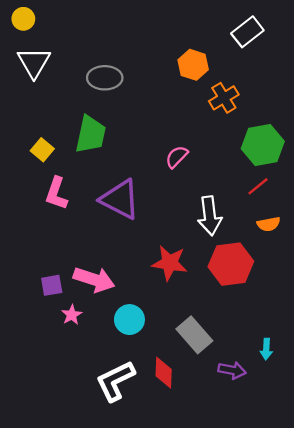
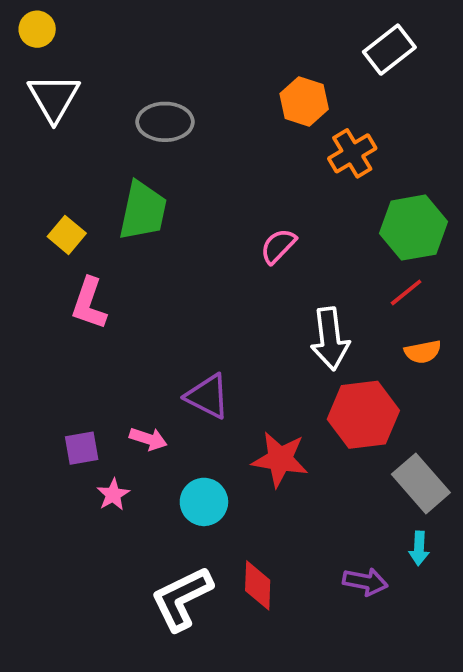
purple triangle: (120, 199) -> (208, 396), moved, size x0.7
red star: (170, 263) -> (280, 459), moved
pink arrow: (94, 279) -> (148, 439), size x0.6
gray rectangle: (194, 335) -> (421, 483), moved

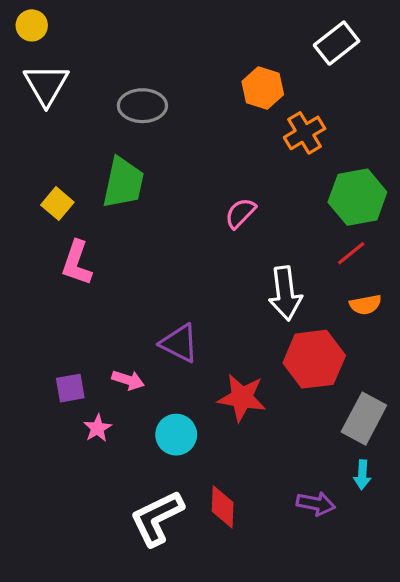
gray rectangle: (421, 483) -> (364, 419), turned 69

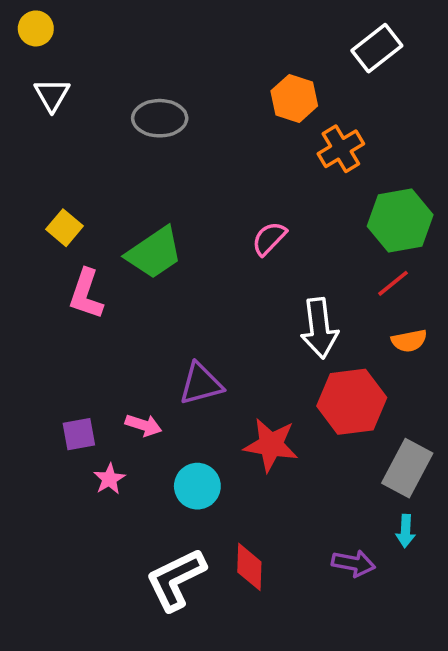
white triangle: (46, 85) -> (52, 95), size x0.7
green trapezoid: (123, 183) -> (154, 253), moved, turned 44
purple triangle: (179, 343) -> (201, 384), turned -42

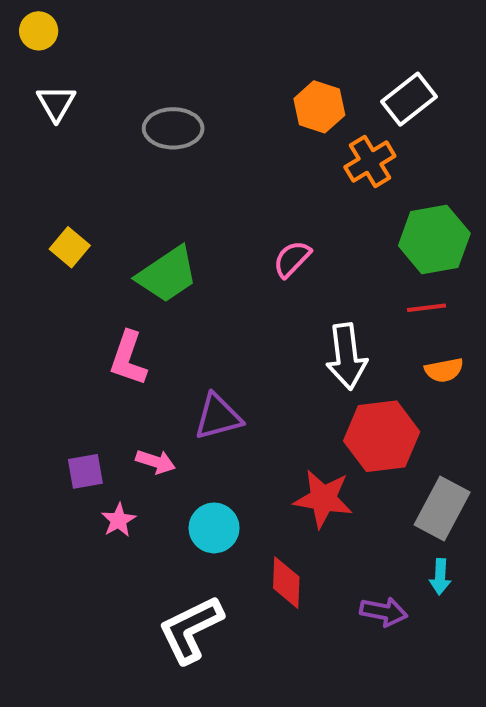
white rectangle: (377, 48) -> (409, 99), moved
red line: (393, 283) -> (427, 308), turned 32
pink L-shape: (86, 294) -> (128, 358), moved
red star: (271, 445) -> (323, 499), moved
red diamond: (249, 567) -> (286, 583), moved

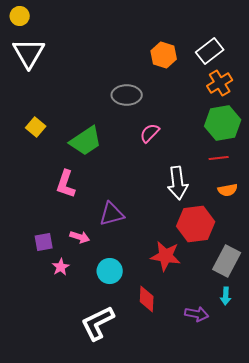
white triangle: (56, 103) -> (29, 53), size x1.6
gray ellipse: (173, 128) -> (127, 95), moved
orange cross: (370, 161) -> (220, 83), moved

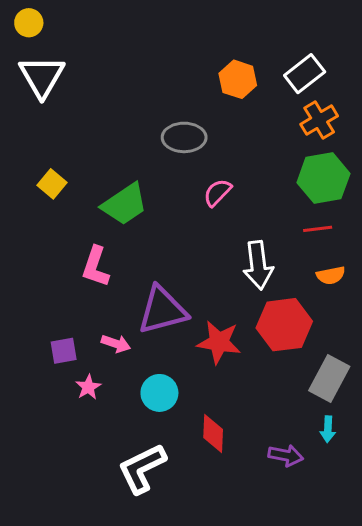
purple triangle: (112, 214) -> (162, 310), size x1.4
red star: (166, 256) -> (219, 342), moved

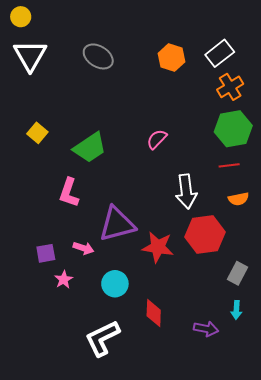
gray ellipse: (184, 137) -> (98, 56), moved, turned 32
gray rectangle: (329, 378) -> (237, 273), size x0.7

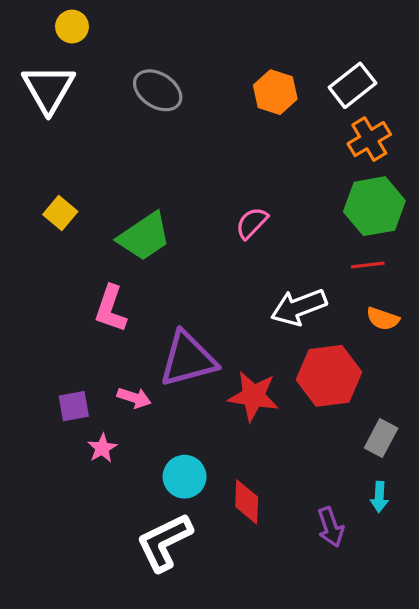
yellow circle: (21, 17) -> (72, 27), moved
white arrow: (186, 192) -> (299, 307), turned 76
orange semicircle: (238, 199) -> (383, 319), turned 30
cyan circle: (115, 284) -> (185, 477), moved
purple arrow: (206, 329) -> (331, 527), turned 60

